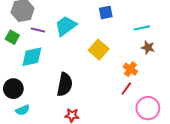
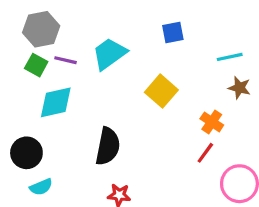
green square: (12, 37) -> (36, 65), moved

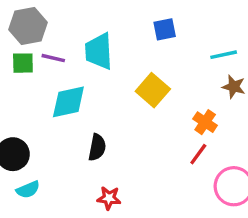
cyan trapezoid: (109, 54) -> (99, 51), turned -57
green square: (36, 65) -> (23, 63), turned -30
cyan diamond: (56, 102) -> (68, 102), moved
black semicircle: (108, 146) -> (97, 147), size x0.7

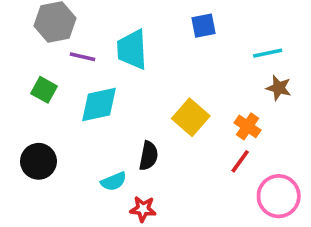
green square: (23, 63) -> (44, 90), moved, turned 30
yellow square: (153, 90) -> (191, 117), moved
black semicircle: (97, 147) -> (148, 156), moved
cyan semicircle: (28, 190) -> (114, 181), moved

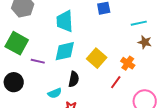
purple line: (82, 57) -> (38, 61), moved
green square: (44, 90) -> (17, 43), size x1.6
cyan diamond: (99, 104) -> (65, 51), moved
red line: (240, 161) -> (116, 82), moved

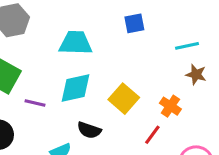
cyan trapezoid: (65, 21) -> (76, 43), turned 95
black semicircle: (74, 79) -> (89, 130), turned 98

